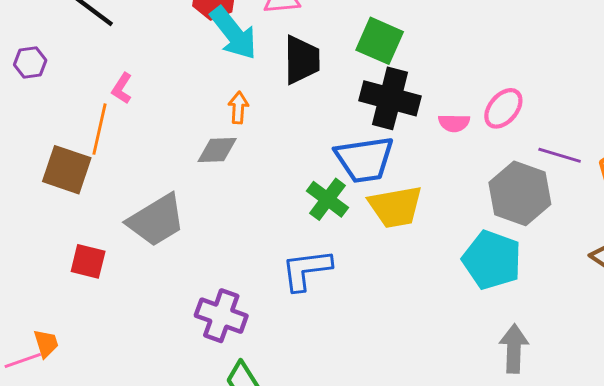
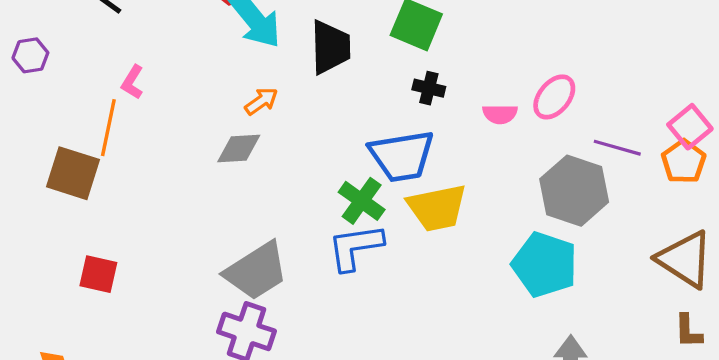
black cross: (390, 98) -> (429, 88), size x0.5
orange arrow: (238, 108) -> (261, 101), turned 52
gray trapezoid: (156, 220) -> (256, 271), moved
blue L-shape: (306, 270) -> (355, 247), moved

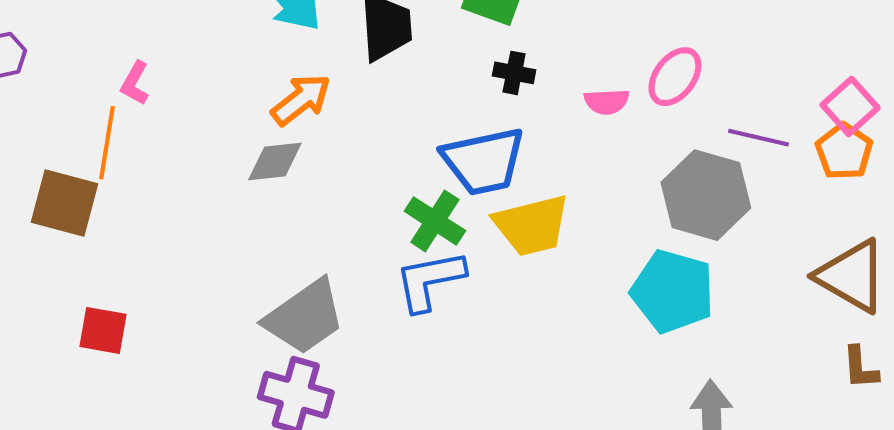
orange arrow: (261, 101) -> (301, 100), size x1.4

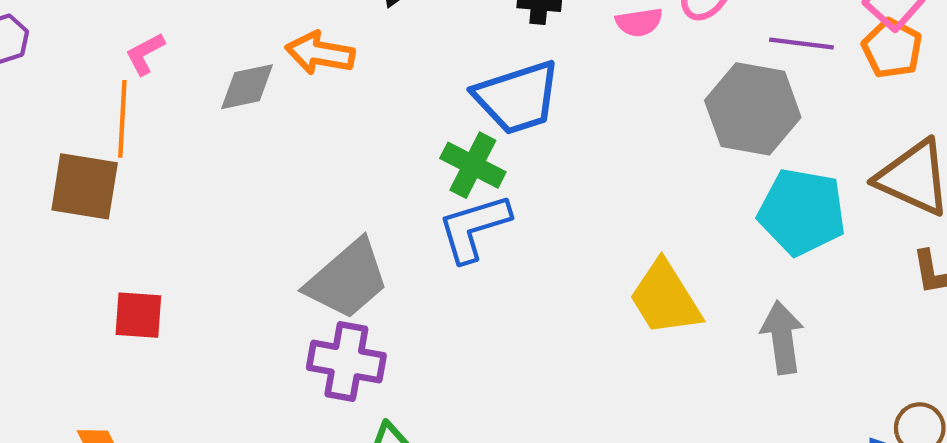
pink L-shape: (135, 83) -> (145, 54), turned 39
orange arrow: (301, 100) -> (320, 53), turned -126
gray diamond: (275, 161) -> (247, 87), moved
yellow trapezoid: (532, 225) -> (665, 298), moved, turned 78
cyan pentagon: (673, 291) -> (802, 212), moved

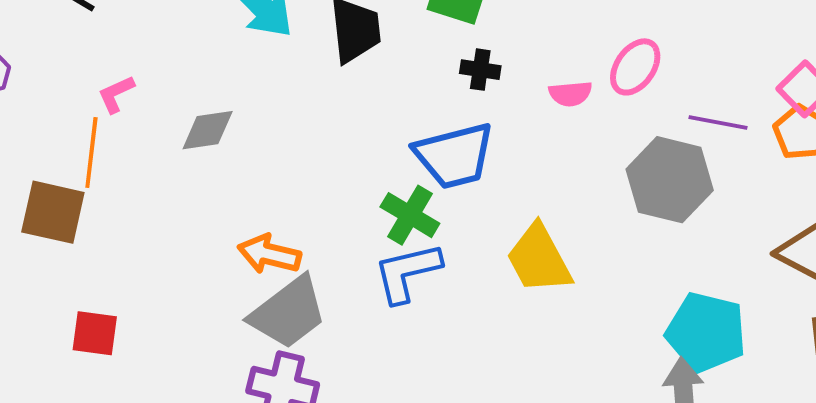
orange arrow: (320, 53) -> (269, 254), moved
cyan pentagon: (802, 212) -> (706, 332), moved
yellow trapezoid: (665, 298) -> (539, 259), moved

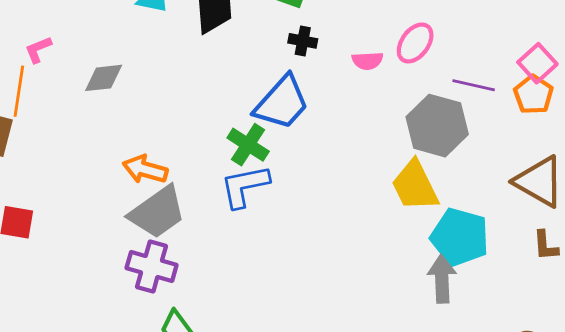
blue trapezoid: (454, 156) -> (282, 103), turned -36
yellow trapezoid: (539, 259) -> (415, 186), moved

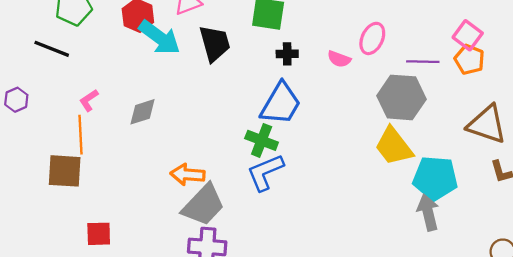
pink semicircle: (367, 61) -> (339, 59), turned 35

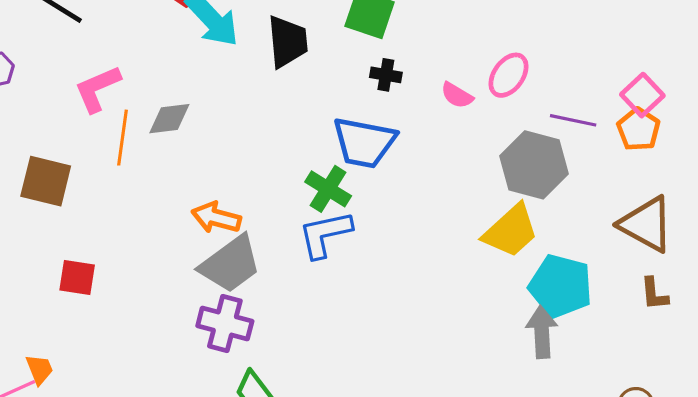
pink L-shape: (89, 100) -> (97, 89), size x1.6
blue trapezoid: (281, 104) -> (364, 143), turned 60
orange line: (80, 135) -> (122, 138), moved
yellow trapezoid: (394, 146) -> (511, 231), turned -105

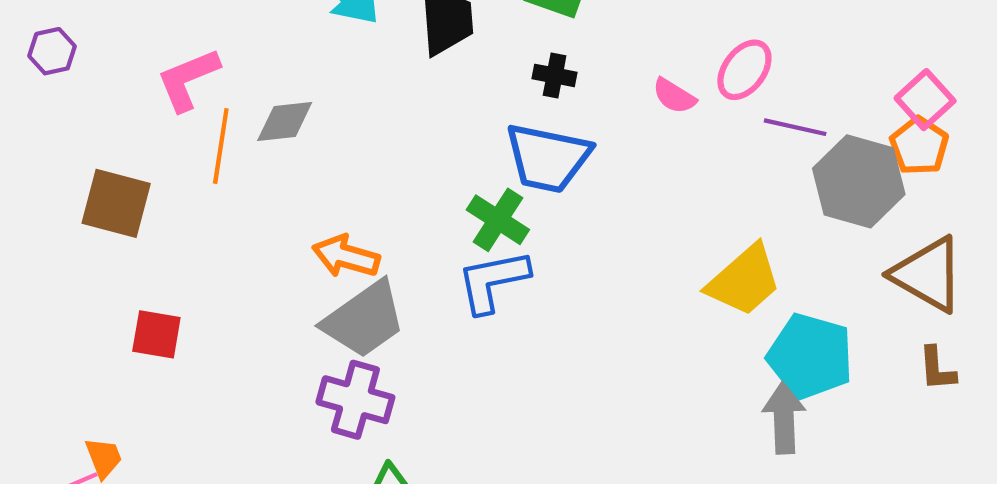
black cross: (386, 75) -> (555, 75), moved
purple line: (573, 120) -> (795, 127), moved
gray hexagon: (534, 165) -> (859, 181), moved

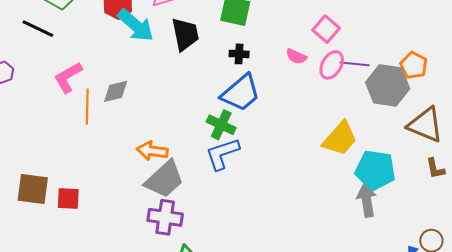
pink ellipse: (744, 70) -> (332, 65), moved
pink square: (925, 100) -> (326, 29), moved
blue trapezoid: (548, 158) -> (241, 93), turned -45
brown square: (116, 203) -> (33, 189), moved

